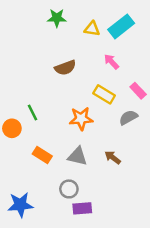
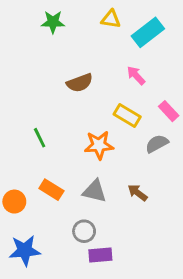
green star: (57, 18) -> (53, 22), moved
yellow triangle: (92, 29) -> (111, 19), moved
orange circle: (12, 128) -> (14, 202), moved

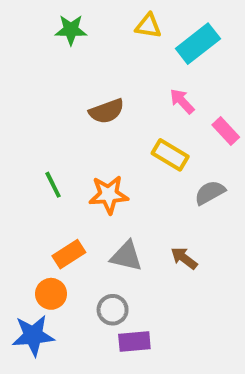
pink rectangle: (169, 111) -> (226, 131), moved
orange star: (99, 145) -> (109, 195), moved
orange rectangle: (51, 190) -> (69, 254), turned -65
orange circle: (14, 202) -> (51, 294), moved

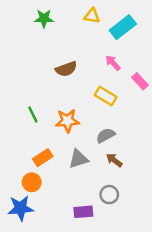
gray semicircle: (210, 193) -> (106, 135), moved
gray triangle: (126, 256) -> (78, 159), turned -30
gray circle: (113, 310) -> (109, 195), moved

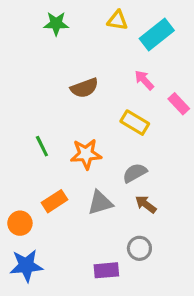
orange circle: (32, 182) -> (20, 223), moved

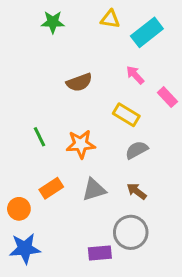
gray semicircle: (135, 173) -> (137, 150), moved
gray circle: (139, 248) -> (131, 232), size x1.5

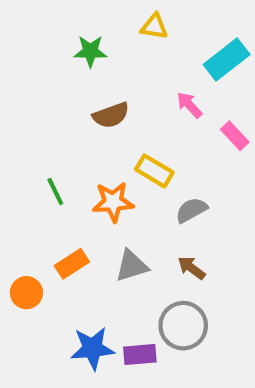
green star: (53, 22) -> (90, 51), moved
cyan rectangle: (147, 32) -> (227, 60), moved
yellow rectangle: (126, 115) -> (154, 171), moved
blue star: (25, 249) -> (92, 348), moved

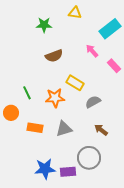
orange rectangle: (72, 264) -> (35, 128), turned 42
brown arrow: (191, 268) -> (101, 130), moved
orange circle: (26, 293) -> (11, 113), moved

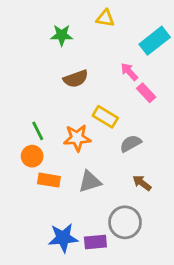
pink rectangle: (114, 66) -> (146, 93), moved
orange circle: (11, 113) -> (32, 156), moved

